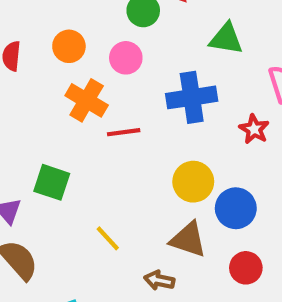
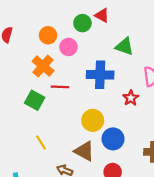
orange circle: (69, 46) -> (48, 35), moved
green square: (52, 182) -> (35, 100), moved

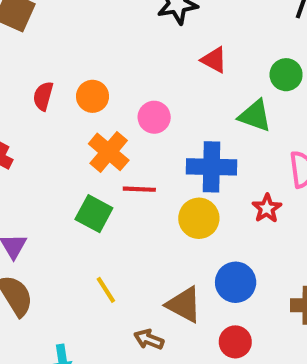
green circle: (82, 23) -> (286, 75), moved
orange circle: (48, 35) -> (93, 96), moved
yellow circle: (93, 120) -> (199, 218), moved

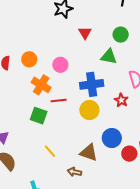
red triangle: (214, 60) -> (85, 33), turned 40
red circle: (235, 342) -> (129, 154), moved

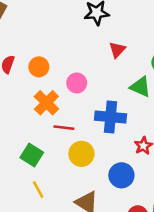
yellow circle: (89, 110) -> (81, 154), moved
green square: (39, 116) -> (32, 155), moved
blue circle: (112, 138) -> (121, 175), moved

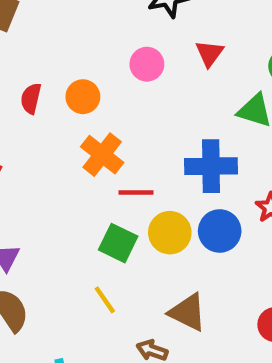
pink circle: (77, 83) -> (147, 64), moved
green square: (32, 155) -> (118, 243), moved
blue circle: (121, 175) -> (220, 231), moved

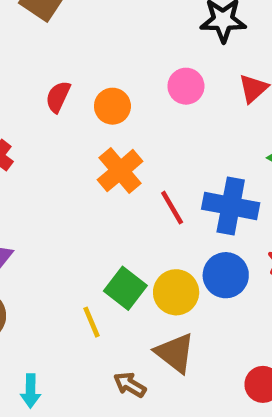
red line: (136, 193) -> (172, 208), moved, turned 48
yellow circle: (170, 233) -> (176, 292), moved
green square: (118, 243) -> (125, 288), moved

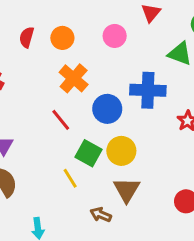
pink circle: (186, 86) -> (115, 36), moved
red line: (172, 208) -> (61, 120), moved
blue circle: (226, 275) -> (107, 109), moved
brown triangle: (175, 353) -> (127, 190), turned 32

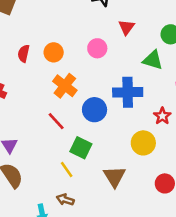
yellow circle: (121, 151) -> (143, 143), moved
brown arrow: (101, 215) -> (65, 200), moved

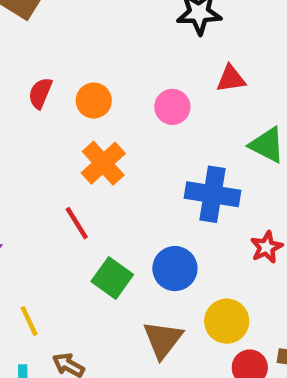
red triangle: (127, 27) -> (231, 79), turned 36
blue circle: (95, 110) -> (175, 269), moved
yellow circle: (143, 143) -> (227, 321), moved
yellow line: (67, 170) -> (29, 321), moved

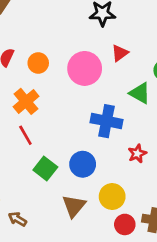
red triangle: (231, 79) -> (120, 53), turned -30
pink circle: (172, 107) -> (85, 68), size x1.6
orange cross: (103, 163) -> (26, 101), moved

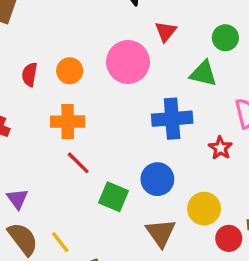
orange cross: (26, 101) -> (68, 122), turned -35

